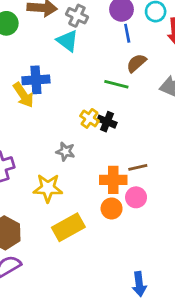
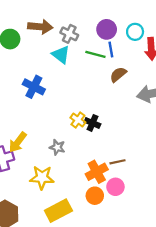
blue cross: (36, 80) -> (34, 87), turned 30
green line: (116, 84) -> (95, 54), moved
yellow arrow: (23, 95) -> (18, 142), moved, turned 70
orange cross: (113, 180) -> (97, 172), turned -30

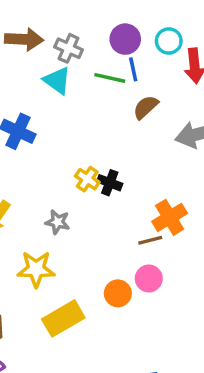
orange cross: (97, 172) -> (170, 217), moved

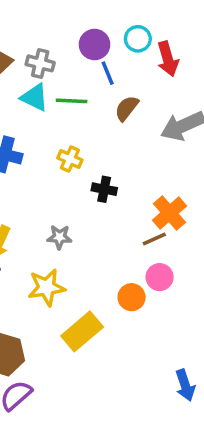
green line: (110, 78) -> (72, 101), moved
yellow cross: (87, 179) -> (70, 159), moved

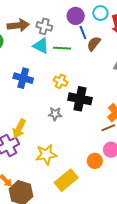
brown semicircle: (127, 108) -> (94, 44), moved
black cross: (104, 189) -> (80, 99), size x1.6
gray star: (59, 237) -> (55, 114), moved

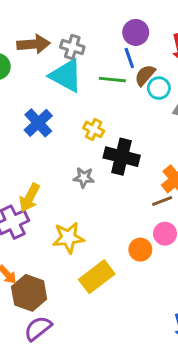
cyan circle: (100, 13) -> (159, 88), moved
purple circle: (76, 16) -> (136, 32), moved
cyan triangle: (41, 46) -> (66, 76), size x1.4
green line: (62, 48) -> (112, 80), moved
blue cross: (23, 78) -> (38, 123), turned 30

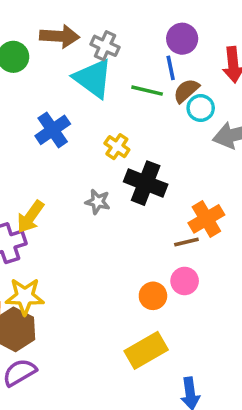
yellow star: (68, 238) -> (25, 296), moved
yellow rectangle: (97, 277) -> (146, 350), moved

